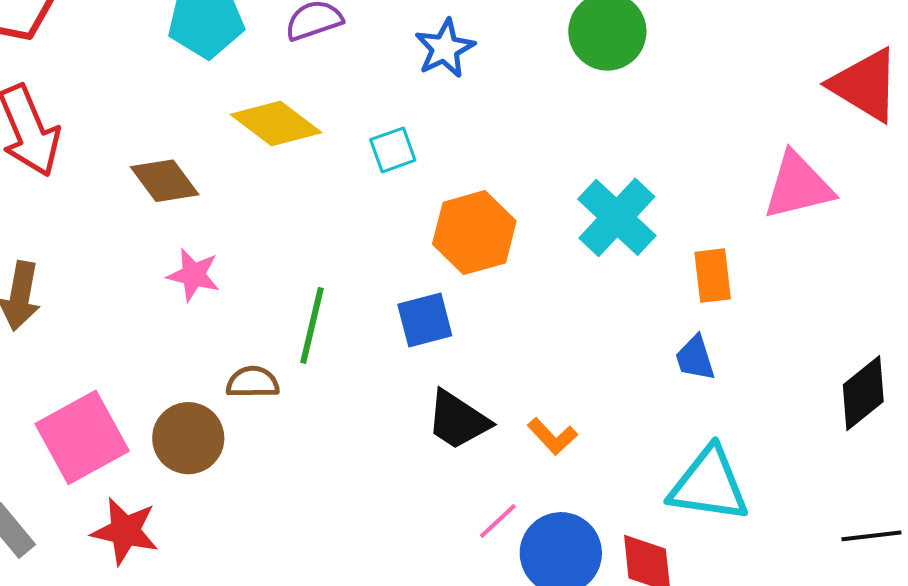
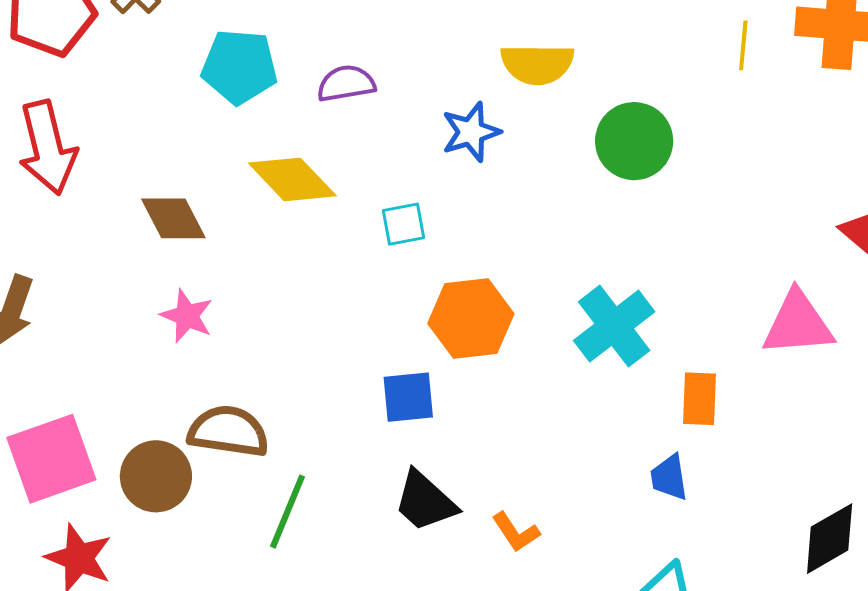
green line: (312, 325) -> (288, 512), moved
brown semicircle: (253, 382) -> (228, 431), size x1.5

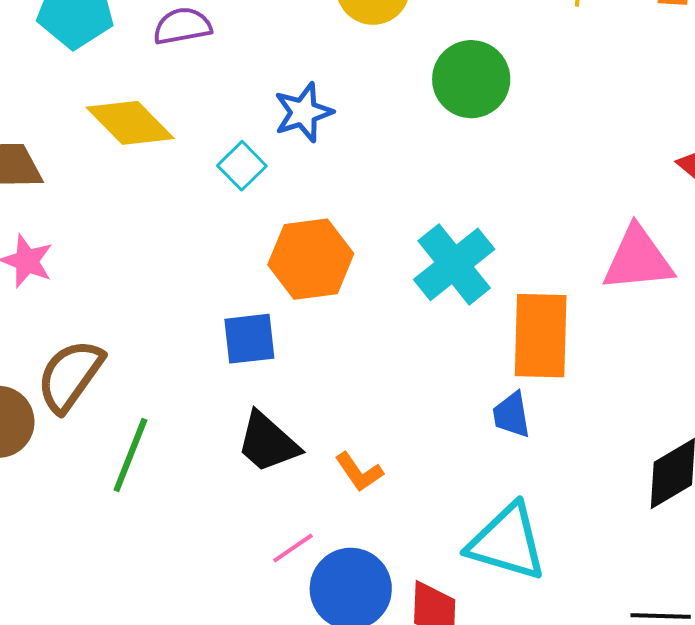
blue star: (471, 132) -> (303, 112), moved
cyan square: (404, 224) -> (242, 166), turned -33
orange rectangle: (699, 399) -> (541, 336), size x1.6
brown semicircle: (228, 431) -> (70, 376), turned -62

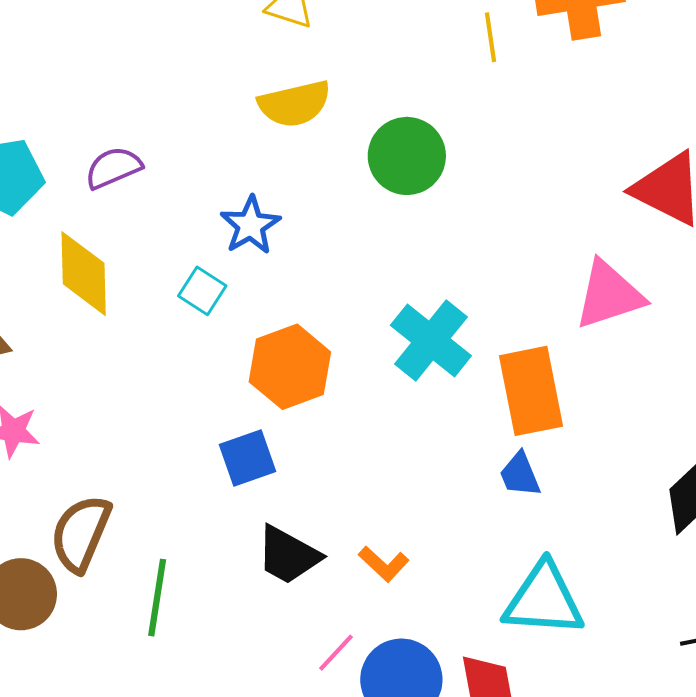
yellow diamond: (130, 123) -> (84, 274), turned 56

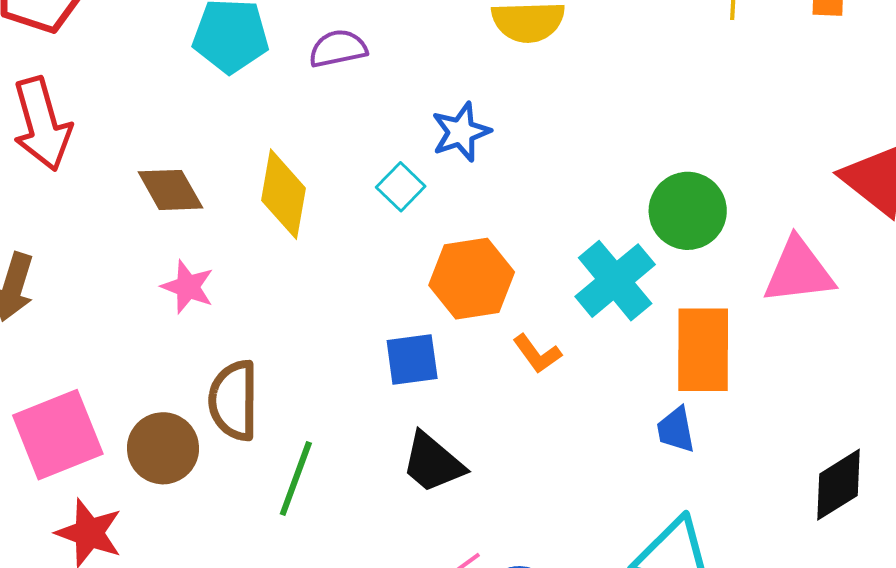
green circle: (407, 156) -> (688, 211), moved
yellow diamond: (84, 274) -> (284, 194), moved
brown semicircle: (81, 533) -> (234, 400), turned -34
orange L-shape: (384, 564) -> (537, 354), moved

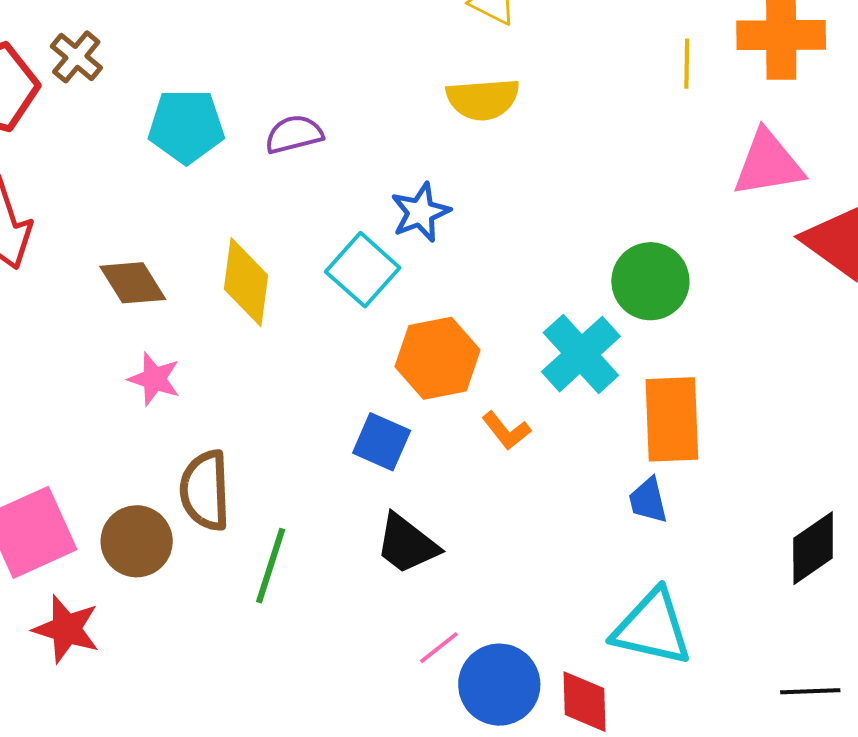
cyan square: (401, 187) -> (363, 270), size x1.5
pink triangle: (799, 271) -> (768, 164), moved
blue square: (412, 359) -> (382, 442), turned 34

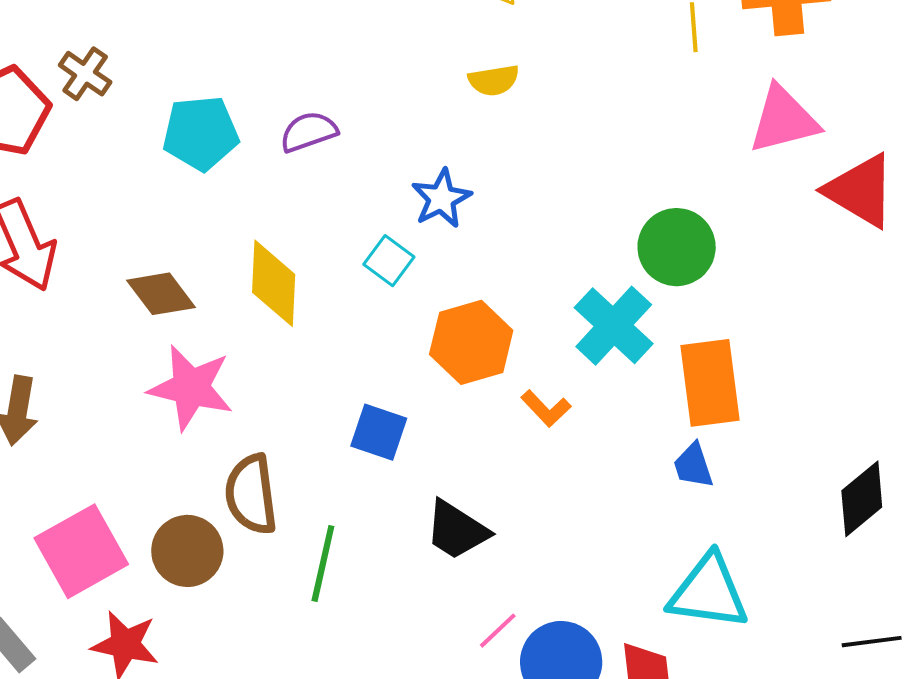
yellow semicircle: (483, 99) -> (494, 80), size x0.7
cyan square: (363, 270) -> (389, 261), size x0.7
pink star: (154, 379) -> (191, 388), size x1.6
blue square: (382, 442) -> (379, 432), moved

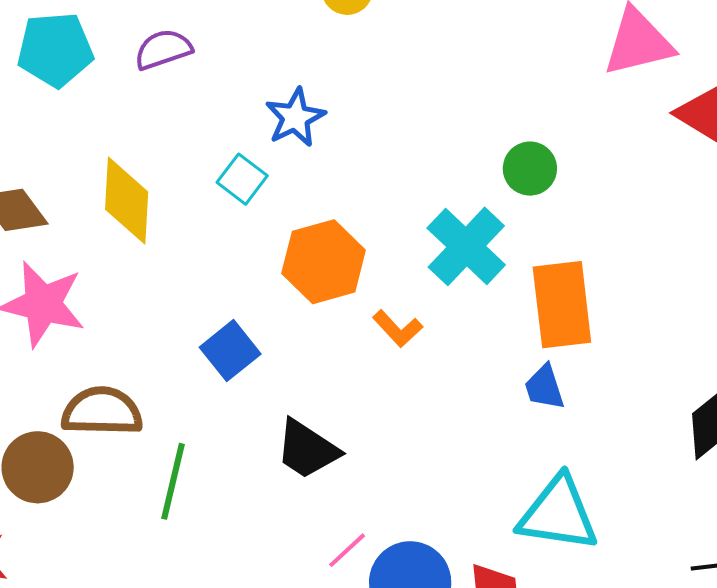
green circle: (677, 247) -> (530, 169), size x0.7
blue square: (379, 432) -> (230, 351), turned 32
brown semicircle: (251, 494) -> (102, 411), turned 98

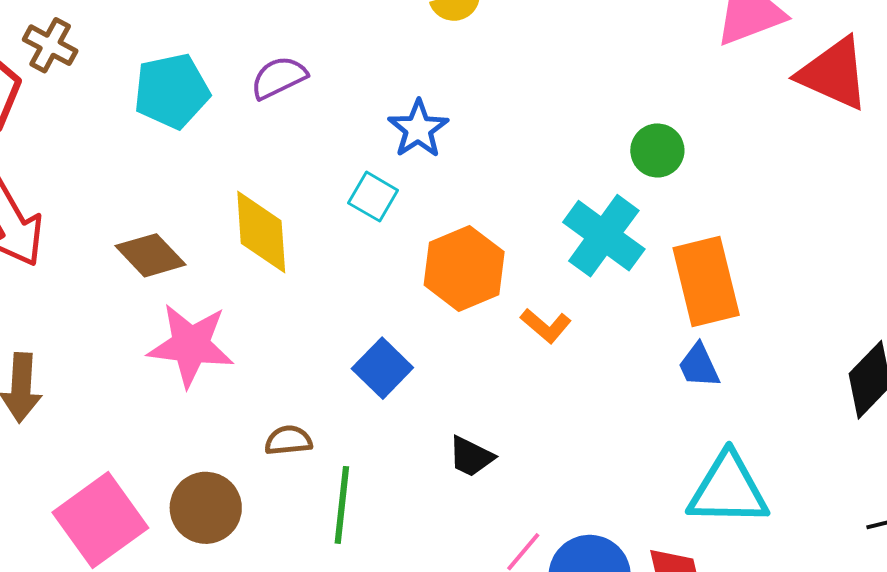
brown semicircle: (102, 411) -> (288, 440), moved, size x0.6
black trapezoid: (307, 449) -> (471, 457), size x0.7

